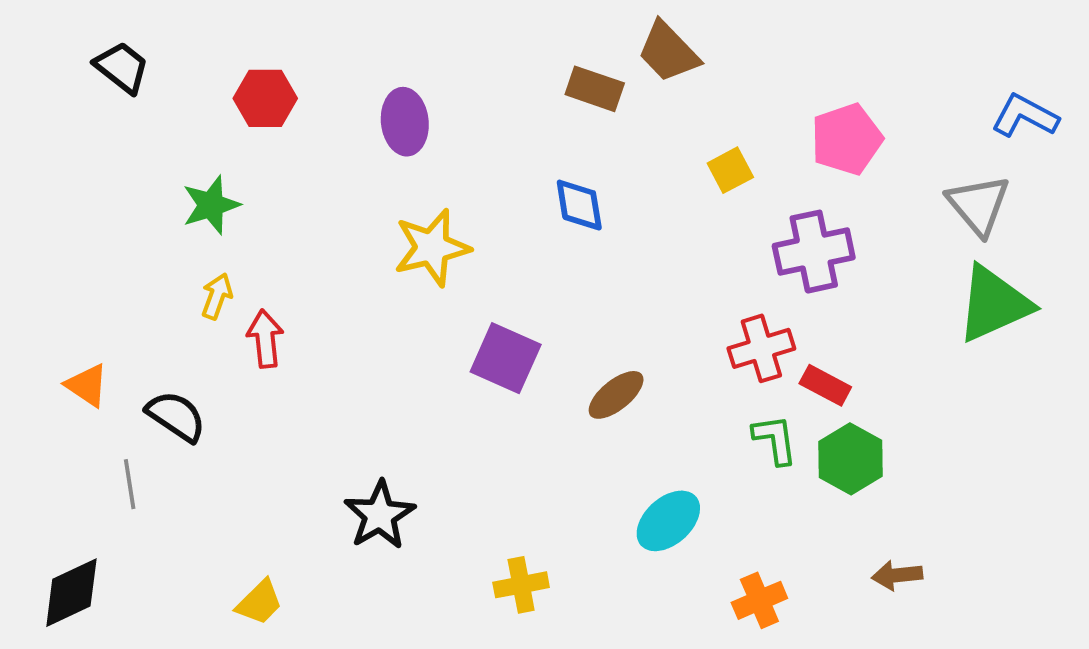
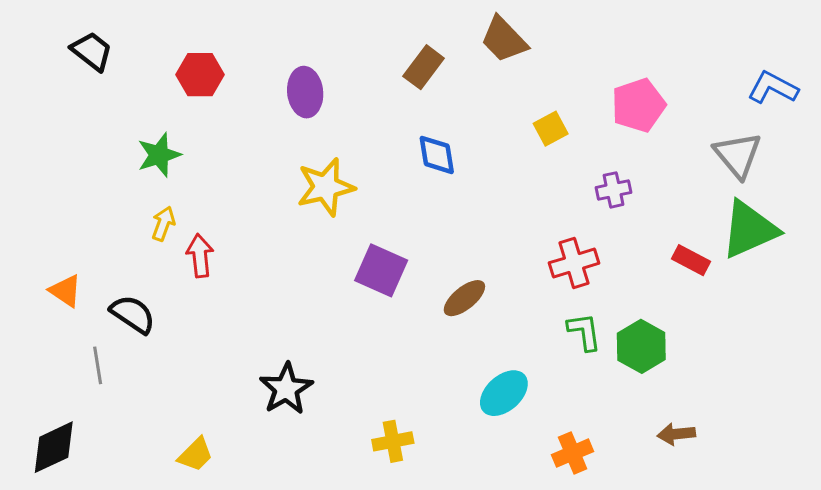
brown rectangle: (595, 89) -> (424, 67), moved, turned -72
purple cross: (814, 252) -> (614, 190), size x0.6
red rectangle: (825, 385) -> (691, 260), moved

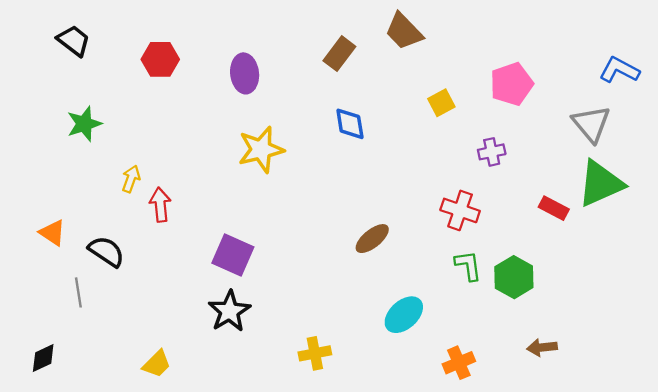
green star: (159, 155) -> (84, 124), moved
red cross: (574, 263) -> (460, 210), turned 36
purple square: (381, 270) -> (233, 255), moved
black diamond: (54, 447) -> (43, 358), size x0.7

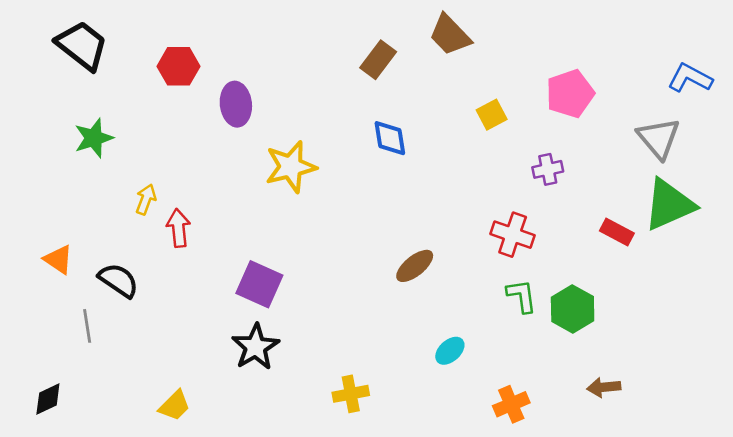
black trapezoid: (74, 41) -> (82, 45), size x1.4
purple ellipse: (245, 73) -> (236, 104), moved
cyan ellipse: (404, 315) -> (450, 351), size x0.7

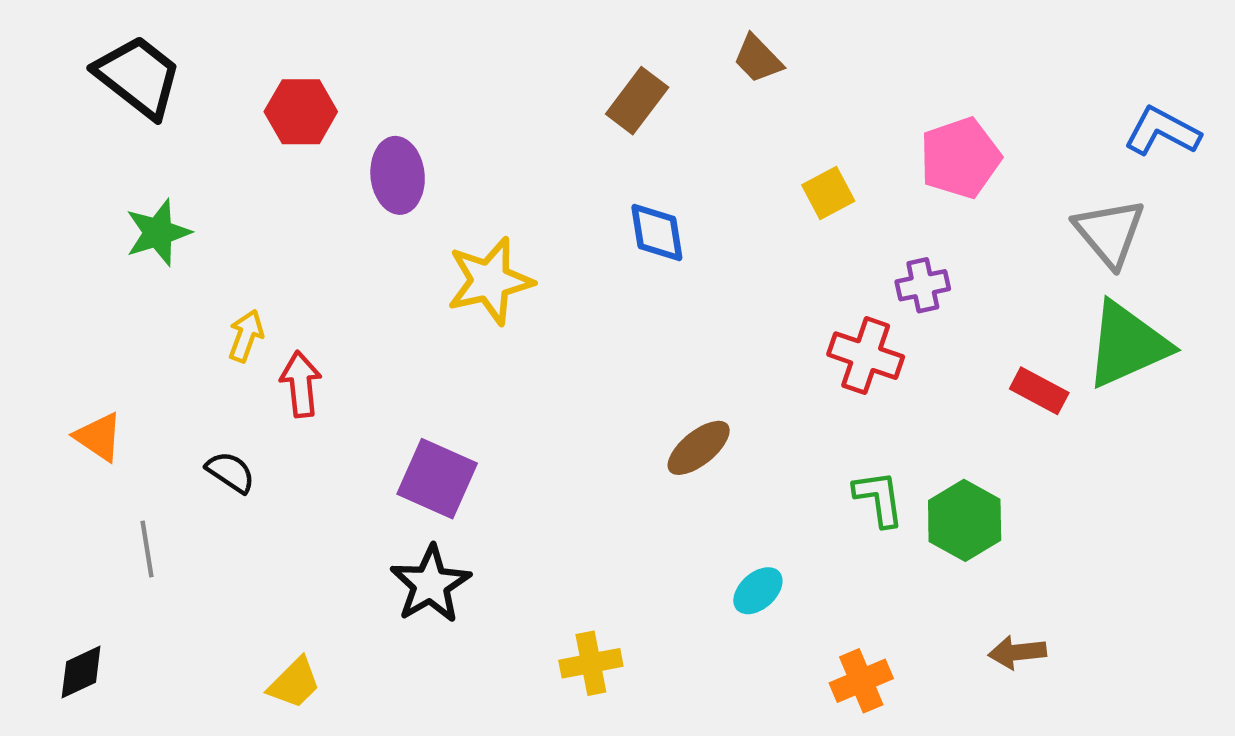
brown trapezoid: (450, 35) -> (758, 59), size x0.7
red cross: (513, 235) -> (866, 356), moved
black semicircle: (118, 280) -> (231, 472), moved, size x0.7

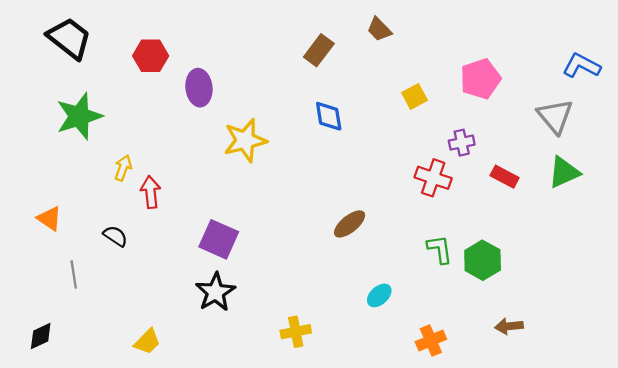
green star: (158, 233) -> (79, 116), size x1.4
green triangle: (1127, 345) -> (564, 172), size x0.7
red rectangle: (1039, 391) -> (505, 177), moved

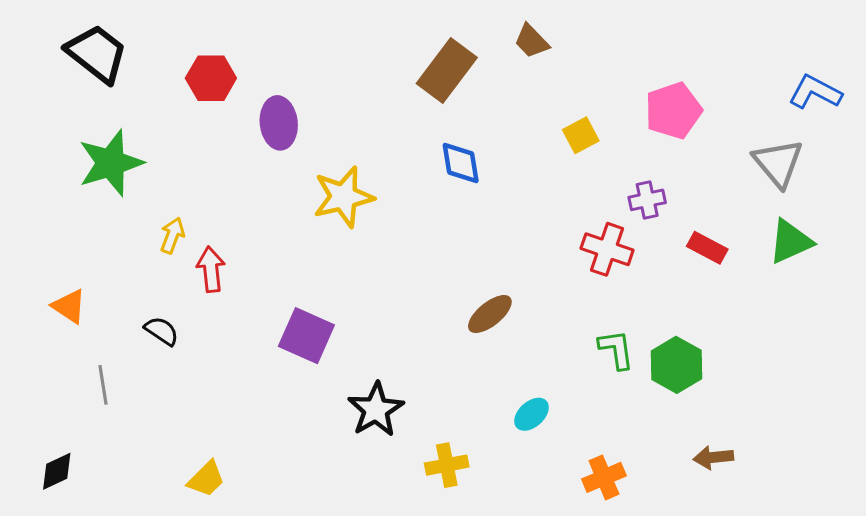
brown rectangle: (319, 50) -> (447, 70), size x1.4
black star: (215, 292) -> (376, 410), moved
yellow cross: (296, 332) -> (447, 465), moved

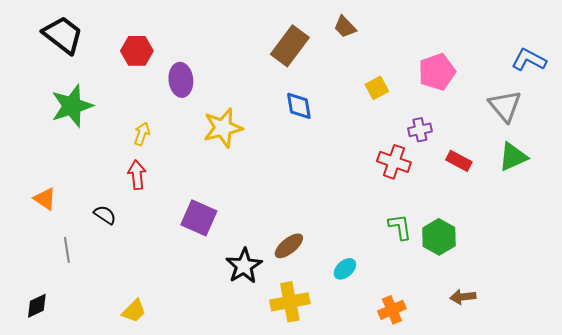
yellow arrow: (172, 235) -> (142, 134), moved
brown ellipse: (490, 314) -> (289, 246), moved
yellow cross: (447, 465) -> (290, 302), size x1.4

